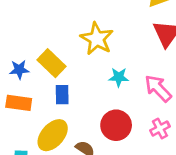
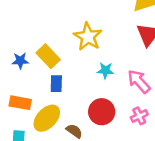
orange rectangle: (19, 103) -> (20, 103), moved

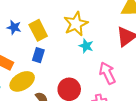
cyan star: (105, 70) -> (86, 46), moved

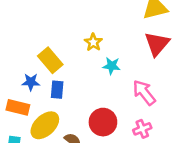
yellow star: (76, 24) -> (93, 42), size x0.6
blue star: (14, 27) -> (31, 82), moved

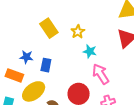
yellow rectangle: (50, 60) -> (49, 28), moved
pink arrow: (144, 93) -> (101, 74), moved

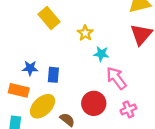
yellow rectangle: (49, 28) -> (49, 18), moved

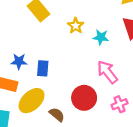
cyan star: (101, 54) -> (101, 37), moved

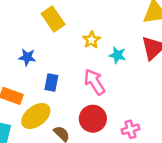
blue star: (19, 61) -> (27, 57), moved
pink arrow: (107, 72) -> (95, 82), moved

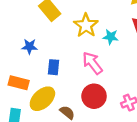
yellow star: (91, 40) -> (86, 25), size x1.5

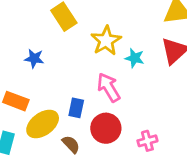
blue rectangle: (54, 67) -> (76, 108), moved

